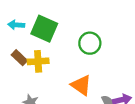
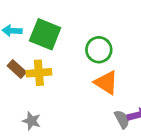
orange triangle: (81, 85) -> (106, 83), moved

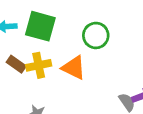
orange triangle: (106, 83) -> (74, 68), moved

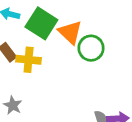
orange triangle: (74, 68) -> (70, 32), moved

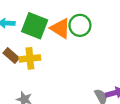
green circle: (91, 48) -> (80, 25), moved

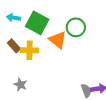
orange triangle: (60, 28) -> (58, 40), moved

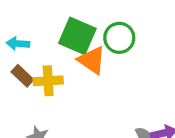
cyan arrow: (13, 18) -> (18, 44), moved
green square: (37, 23) -> (77, 36), moved

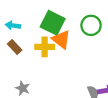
green circle: (119, 38) -> (91, 25), moved
yellow cross: (48, 81) -> (45, 47), moved

